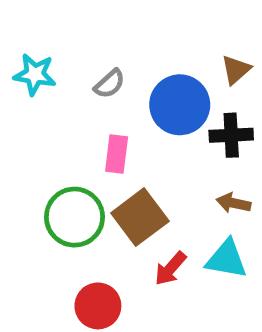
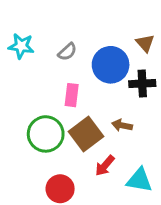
brown triangle: (236, 70) -> (145, 43), turned -30
brown arrow: (234, 203) -> (122, 125), moved
cyan triangle: (226, 259) -> (139, 180), moved

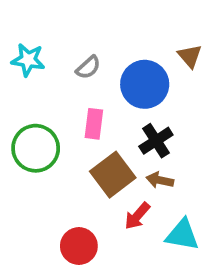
black cross: (142, 84) -> (156, 141), moved, turned -30
brown arrow: (122, 125) -> (160, 180), moved
green circle: (46, 134) -> (36, 148), moved

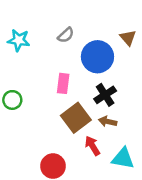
gray semicircle: (88, 67) -> (66, 35), moved
green circle: (36, 148) -> (12, 100), moved, size x0.6
red arrow: (137, 216) -> (92, 146), turned 108

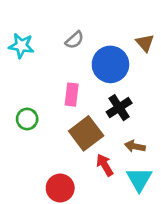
green circle: (12, 100) -> (27, 119), moved
brown arrow: (108, 122) -> (135, 146), moved
cyan triangle: (123, 158) -> (139, 179), turned 50

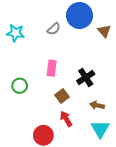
blue circle: (110, 64) -> (80, 15), moved
brown square: (86, 133) -> (62, 96), size x0.6
red arrow: (105, 165) -> (66, 119), moved

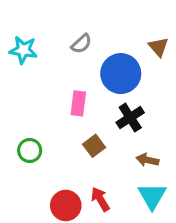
blue circle: (80, 15) -> (121, 74), moved
green circle: (20, 86) -> (30, 150), moved
red arrow: (66, 119) -> (100, 199), moved

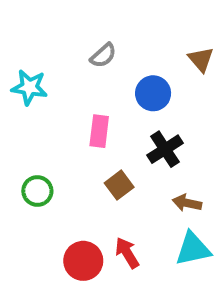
cyan star: (23, 50) -> (29, 87), moved
blue circle: (121, 74) -> (153, 93), size x0.7
cyan triangle: (152, 196) -> (193, 249), turned 48

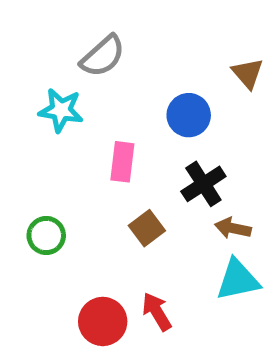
gray semicircle: (103, 55) -> (103, 56), moved, size x1.4
cyan star: (29, 87) -> (61, 110), moved
brown arrow: (187, 203) -> (233, 228), moved
cyan triangle: (193, 249) -> (238, 280), moved

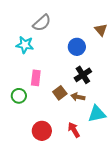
pink rectangle: (122, 162) -> (36, 78), moved
brown arrow: (233, 228) -> (78, 97), moved
red arrow: (157, 312) -> (74, 130), moved

